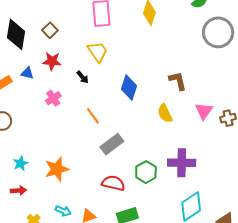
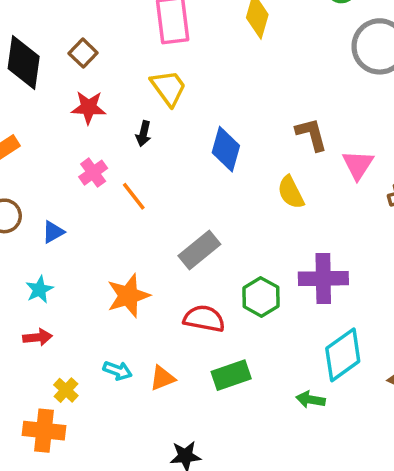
blue triangle: (27, 73) -> (53, 232), moved, turned -40
black arrow: (83, 77) -> (143, 134), turned 56
pink triangle: (204, 111) -> (358, 165), moved
orange line: (93, 116) -> (134, 196), moved
orange star: (57, 169) -> (128, 296), moved

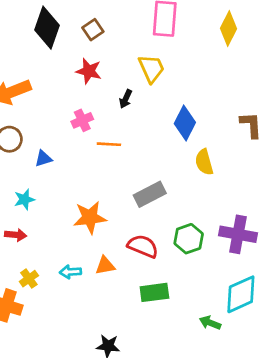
yellow semicircle: (291, 192) -> (204, 162), moved
orange line: (134, 196) -> (109, 144), turned -60
cyan arrow: (118, 371) -> (70, 272), turned 145
orange triangle: (162, 378) -> (105, 266), moved

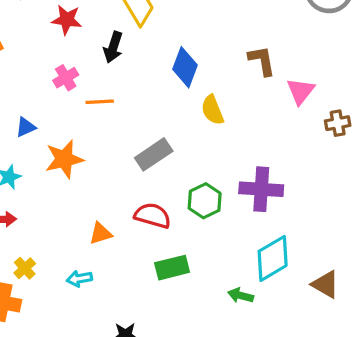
black arrow: (126, 99) -> (113, 47), size x1.4
orange star: (90, 218) -> (64, 159), moved
orange triangle: (105, 266) -> (101, 233), moved
cyan arrow: (70, 272) -> (79, 279), moved

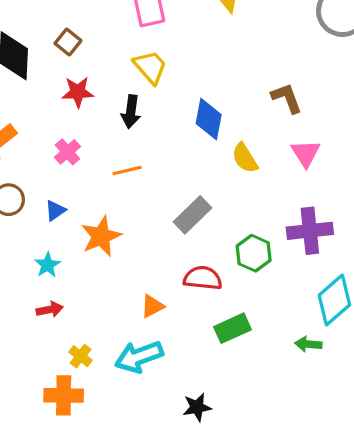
pink cross: (66, 78) -> (67, 152), moved
pink triangle: (301, 91) -> (306, 153), moved
cyan arrow: (79, 279) -> (139, 357), size x1.8

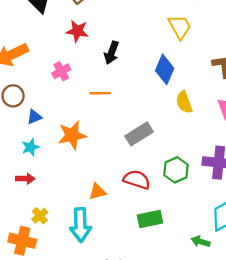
yellow trapezoid: (150, 67) -> (180, 27), moved
blue triangle: (55, 210) -> (34, 117), moved
cyan arrow: (139, 357) -> (80, 225), turned -84

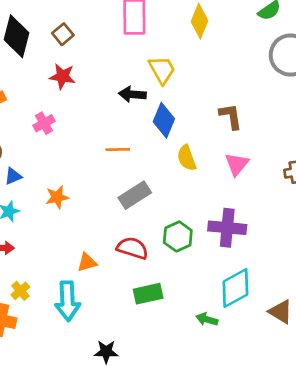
yellow trapezoid: (180, 27) -> (162, 70), moved
black arrow: (111, 53) -> (132, 94), moved, turned 75
orange line: (100, 93) -> (118, 150), moved
orange star: (72, 135) -> (57, 197), size x0.7

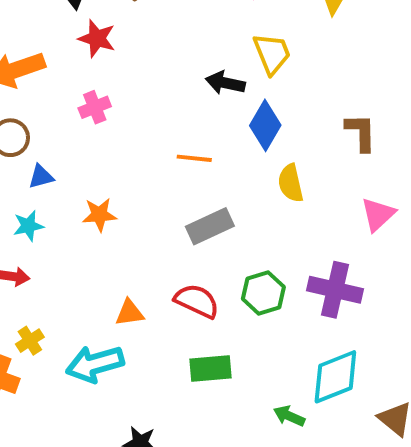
red star: (62, 76) -> (97, 38), moved
pink triangle: (237, 164) -> (378, 214), moved
cyan arrow: (68, 301) -> (95, 364), turned 69

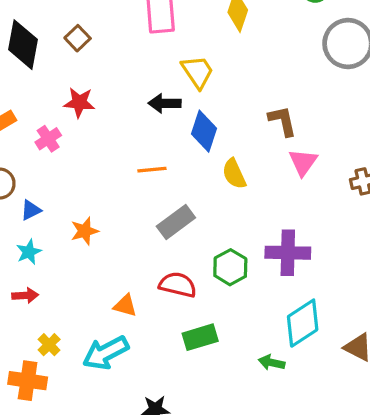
red star: (97, 38) -> (79, 102), moved
pink cross: (95, 107) -> (48, 139), moved
pink triangle: (378, 214) -> (303, 162), moved
orange triangle: (130, 313) -> (125, 306), turned 35

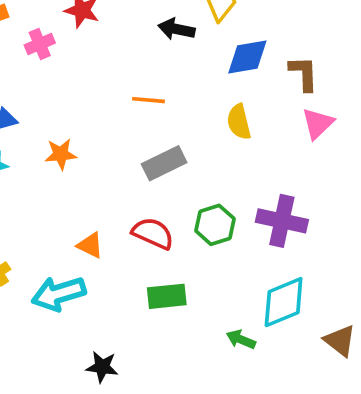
blue diamond: (204, 131) -> (247, 57), moved, turned 51

